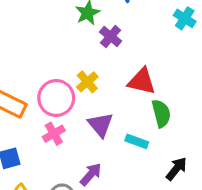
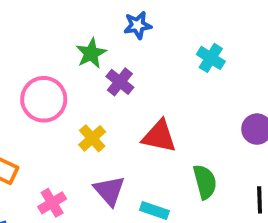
pink circle: (56, 98) -> (44, 99), moved
green semicircle: (161, 113) -> (205, 182), moved

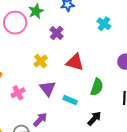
green star: (91, 53) -> (36, 11), moved
pink circle: (44, 99) -> (15, 23), moved
green semicircle: (205, 182) -> (97, 87), turned 30

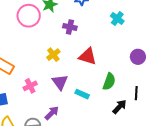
purple cross: (57, 33) -> (70, 27), turned -32
black arrow: (94, 118) -> (119, 107), moved

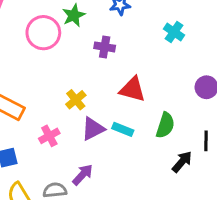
yellow cross: (53, 55) -> (76, 100), moved
purple triangle: (60, 82) -> (93, 129), turned 42
cyan rectangle: (82, 94) -> (123, 129), moved

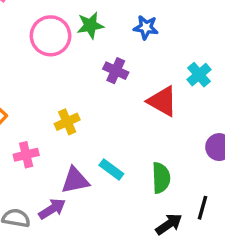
red triangle: (132, 89) -> (162, 101), moved
green semicircle: (165, 125) -> (161, 178), turned -35
purple triangle: (93, 129) -> (75, 180), moved

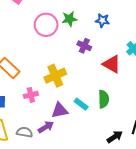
yellow cross: (67, 122) -> (55, 76), size x1.5
green semicircle: (161, 178) -> (104, 99), moved

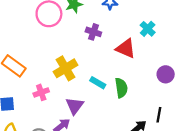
cyan rectangle: (81, 104) -> (98, 83), moved
purple triangle: (60, 110) -> (75, 106), turned -36

